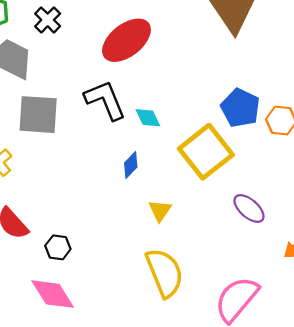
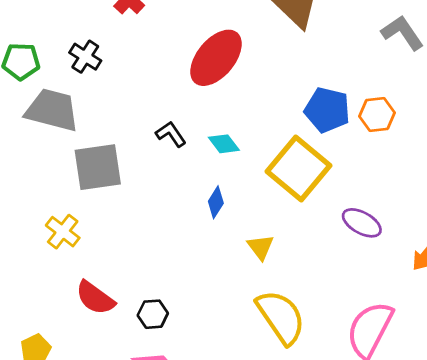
red ellipse: (126, 40) -> (216, 58), moved
black L-shape: (105, 100) -> (171, 134), size x0.6

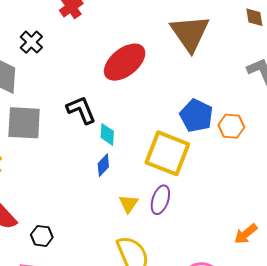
black L-shape: (171, 134) -> (81, 110), size x1.4
cyan diamond: (224, 144) -> (107, 134), moved, turned 30
yellow square: (299, 168) -> (167, 153), turned -30
purple ellipse: (362, 223) -> (160, 200), moved, turned 68

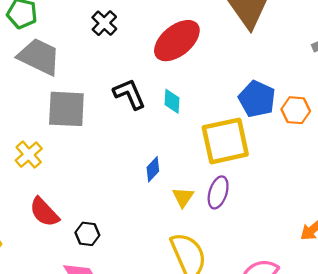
black cross: (31, 42) -> (104, 23), moved
cyan diamond: (107, 134) -> (172, 101), moved
yellow square: (167, 153) -> (225, 141), turned -33
blue diamond: (103, 165) -> (153, 169), moved

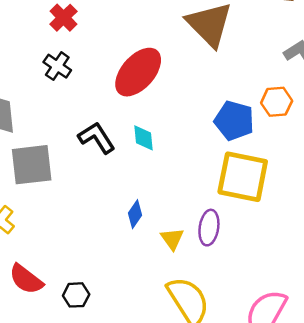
orange hexagon: (296, 110) -> (277, 102), moved
yellow square: (225, 141) -> (243, 177), moved, turned 33

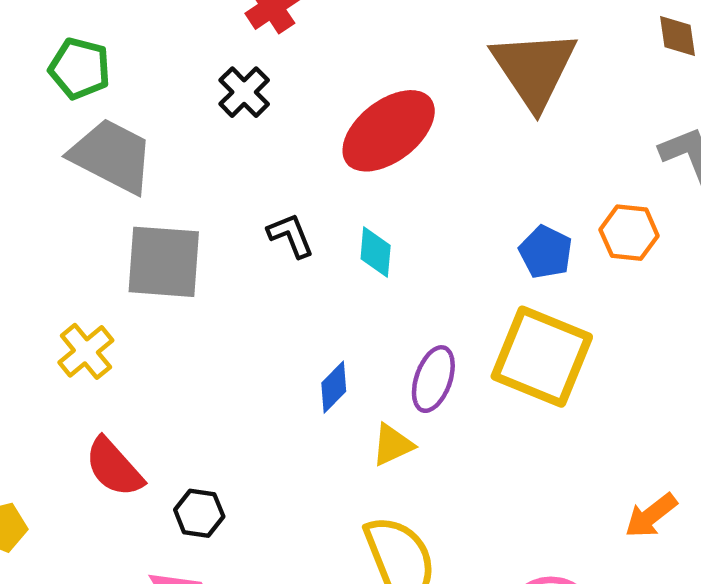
blue pentagon: (234, 121) -> (546, 252), size x0.7
black L-shape: (97, 138) -> (291, 235), size x0.7
purple ellipse: (209, 228) -> (433, 379), moved
yellow triangle: (172, 239) -> (393, 445), turned 30

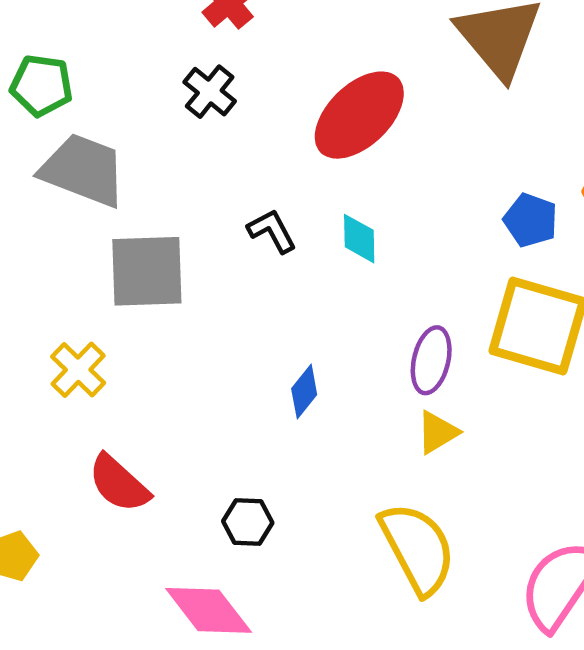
blue diamond: (334, 387) -> (304, 392), moved
yellow triangle: (393, 445) -> (437, 432), moved
black hexagon: (199, 513) -> (248, 522), moved

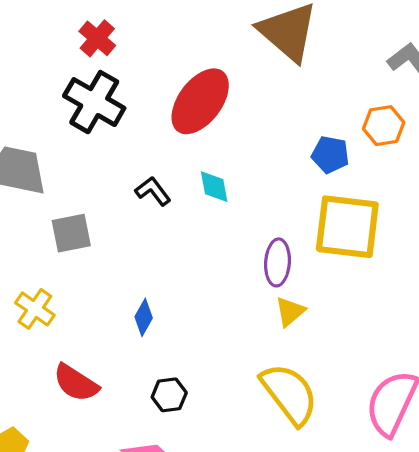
black cross: (210, 92) -> (94, 102), size x1.6
gray square: (147, 271) -> (71, 233), size x0.7
blue diamond: (304, 392) -> (144, 317), moved

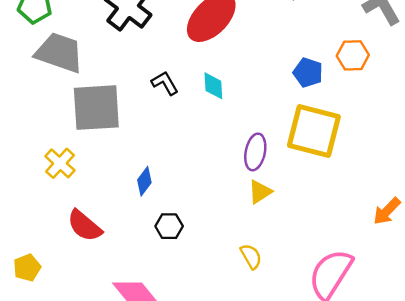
gray square: (71, 233) -> (96, 108), size x1.6
yellow semicircle: (289, 394) -> (251, 256), size x0.5
black hexagon: (169, 395) -> (169, 226), moved

